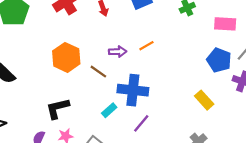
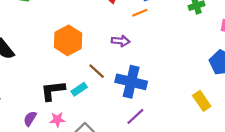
orange line: (146, 46) -> (140, 13), moved
brown line: (98, 72) -> (97, 71), moved
cyan rectangle: (109, 110) -> (79, 89), moved

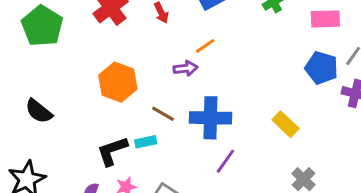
orange line: (140, 13) -> (205, 46), moved
cyan rectangle: (79, 89) -> (146, 142), turned 35
yellow rectangle: (202, 101) -> (285, 124), moved

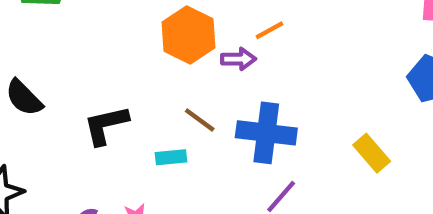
orange hexagon: (118, 82) -> (188, 35), moved
black L-shape: (112, 151) -> (106, 125), moved

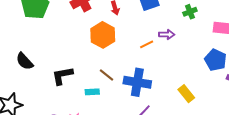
orange line: (270, 30) -> (147, 44), moved
purple arrow: (238, 59) -> (167, 35), moved

